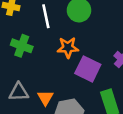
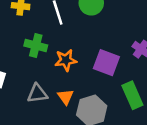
orange star: (68, 48) -> (66, 60), moved

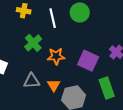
green cross: (36, 46) -> (33, 43), turned 30

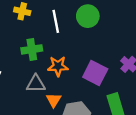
green cross: (33, 43) -> (32, 49), turned 30
gray triangle: (32, 81) -> (36, 84), moved

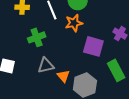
orange star: (58, 66) -> (74, 23), moved

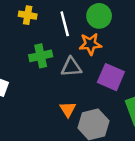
gray triangle: (46, 65) -> (71, 67), moved

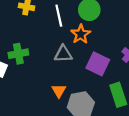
orange star: (90, 44) -> (81, 34), turned -30
green cross: (41, 56) -> (18, 54), moved

